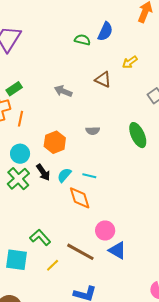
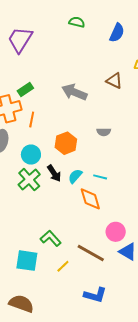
green semicircle: (82, 40) -> (77, 22), moved
gray arrow: (63, 91) -> (74, 92), size x1.4

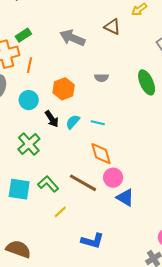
green cross: (29, 180) -> (29, 144), moved
orange diamond: (90, 199) -> (101, 154), moved
brown line: (91, 253) -> (83, 183), moved
cyan square: (27, 261) -> (19, 189), moved

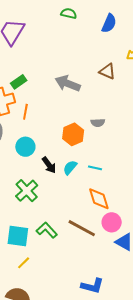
orange hexagon: (64, 89) -> (73, 134), moved
yellow line: (60, 212) -> (24, 263), moved

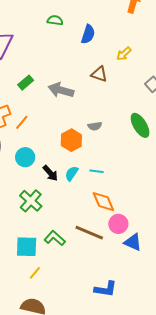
blue semicircle: (109, 23) -> (88, 34), moved
green rectangle: (19, 82) -> (26, 83), moved
orange line: (25, 112) -> (22, 122), turned 35

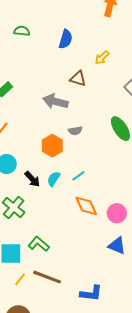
green semicircle: (55, 20) -> (22, 31), moved
gray arrow: (61, 90) -> (55, 102), moved
cyan line: (97, 171) -> (78, 176), turned -40
pink circle: (118, 224) -> (117, 213), moved
brown line: (89, 233) -> (47, 277), moved

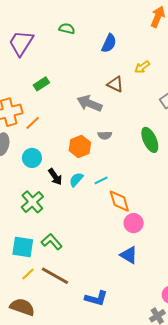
orange diamond: (86, 206) -> (119, 201), moved

